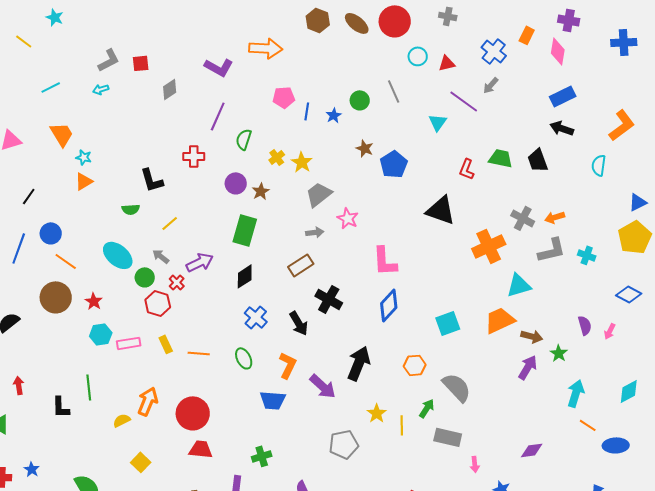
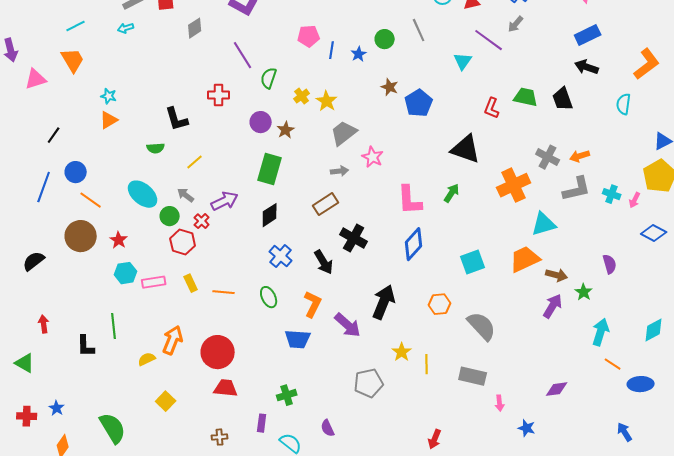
purple line: (218, 116) -> (243, 55), turned -56
orange trapezoid: (62, 134) -> (73, 60), moved
pink arrow: (610, 331) -> (635, 200), moved
green arrow: (427, 408) -> (452, 193), moved

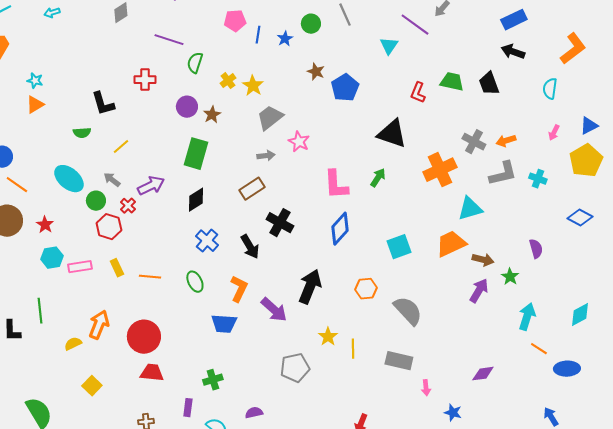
purple line: (243, 55) -> (169, 40), turned -40
pink arrow: (635, 200) -> (554, 133), moved
purple semicircle: (328, 428) -> (254, 413), turned 102

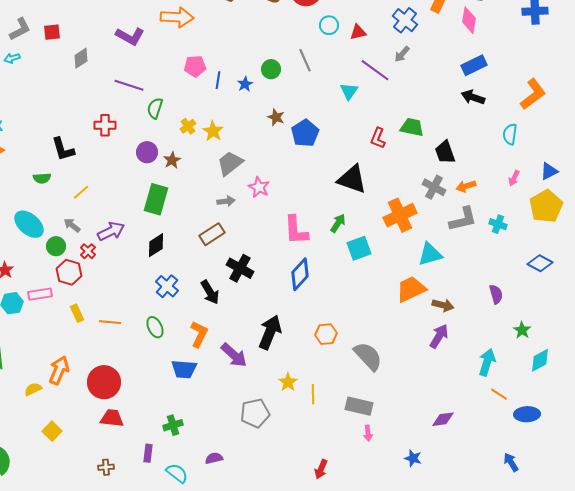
black trapezoid: (489, 84) -> (445, 152), moved
cyan square: (399, 247) -> (359, 248), moved
pink rectangle: (80, 267) -> (40, 294), moved
green star: (510, 277) -> (522, 330), moved
pink arrow: (426, 388) -> (368, 433), moved

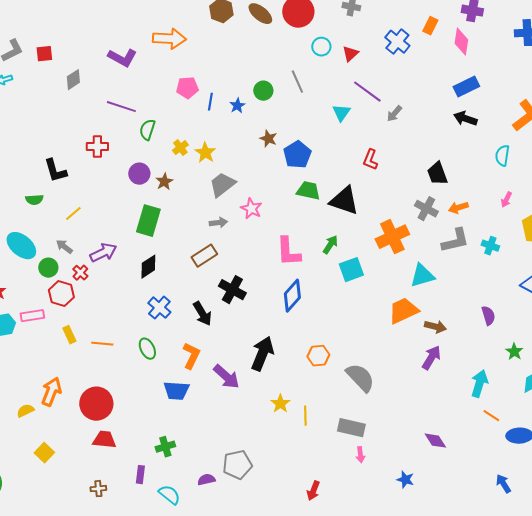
red triangle: (358, 32) -> (350, 54), turned -30
gray arrow: (402, 54) -> (394, 114), moved
green trapezoid: (412, 127) -> (308, 191), moved
gray pentagon: (255, 413) -> (237, 465), moved
purple diamond: (443, 419) -> (435, 441), turned 65

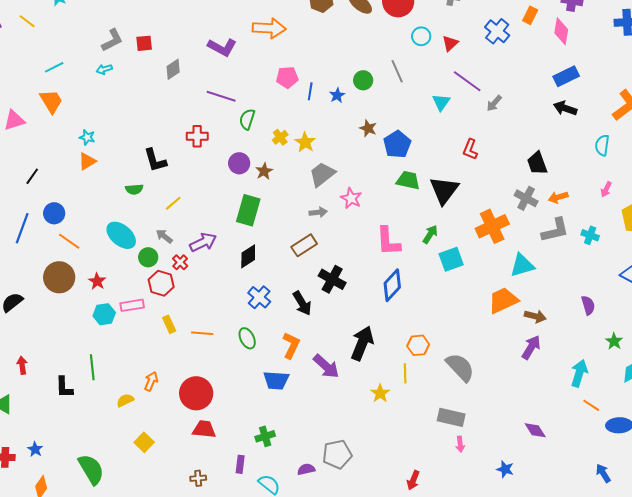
black triangle: (344, 201) -> (444, 190), turned 48
orange arrow: (51, 392) -> (151, 381), size x0.7
yellow line: (305, 416) -> (405, 373), moved

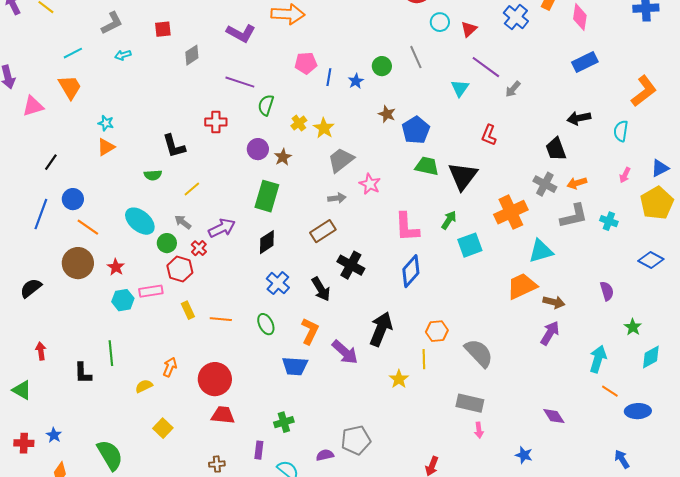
gray L-shape: (112, 40) -> (112, 23), moved
black arrow: (565, 108) -> (579, 118), moved, turned -30

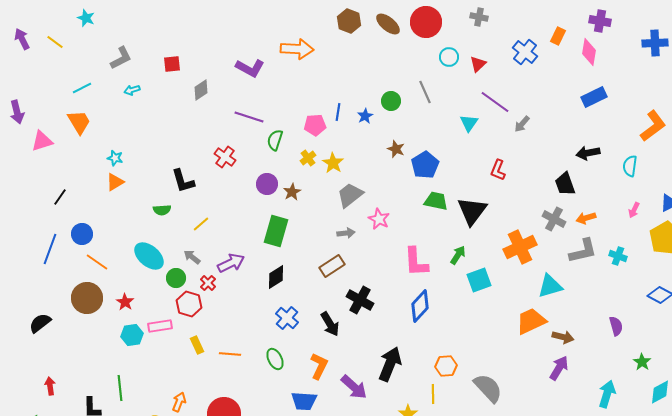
pink pentagon: (306, 63) -> (315, 125), moved
red cross: (216, 122) -> (225, 157), turned 35

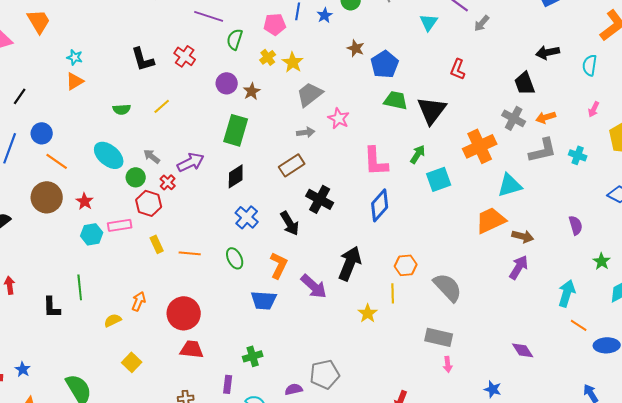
black L-shape: (183, 181) -> (143, 59), moved
yellow line: (201, 224) -> (162, 106), moved

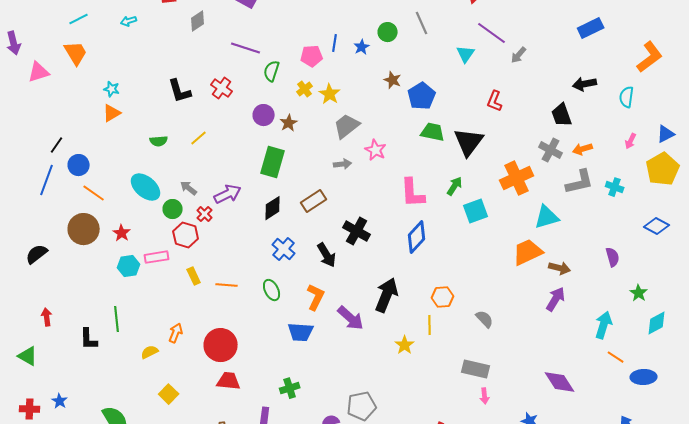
black line: (20, 96) -> (57, 145), moved
brown rectangle: (292, 165) -> (314, 201), moved
gray semicircle: (448, 287) -> (485, 319), size x0.6
purple diamond: (523, 350) -> (560, 382), size x1.4

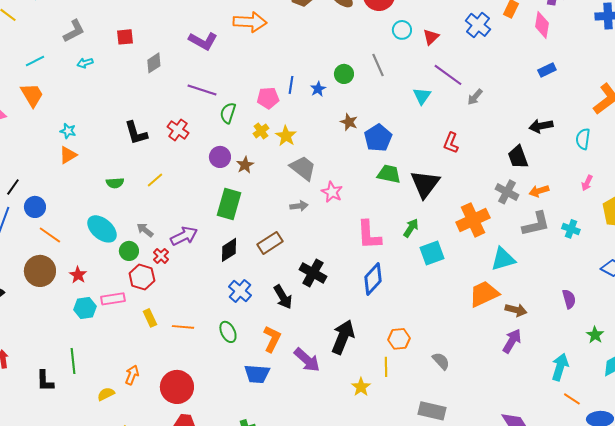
blue rectangle: (591, 28) -> (547, 70), size x0.7
gray trapezoid: (347, 126) -> (303, 168), turned 76

